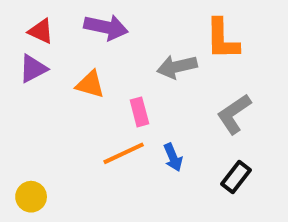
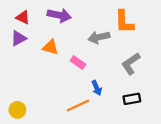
pink rectangle: (139, 112) -> (78, 63), turned -40
orange line: (124, 153) -> (78, 105), moved
black rectangle: (236, 177) -> (132, 99), turned 42

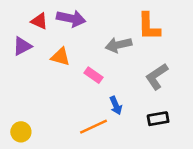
red triangle: (23, 17) -> (39, 21), moved

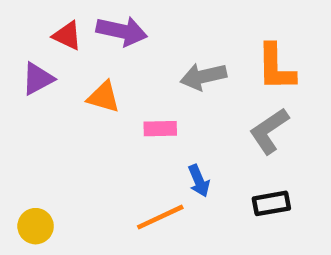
orange L-shape: (149, 26) -> (276, 67), moved
pink rectangle: (93, 75) -> (160, 129), turned -36

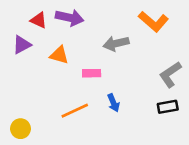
orange L-shape: (276, 67) -> (153, 22), moved, turned -48
gray L-shape: (269, 131) -> (170, 74), moved
black rectangle: (271, 203) -> (168, 107), moved
orange line: (160, 217) -> (75, 111), moved

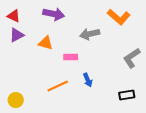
red triangle: (39, 20) -> (14, 16), moved
black rectangle: (168, 107) -> (127, 95), moved

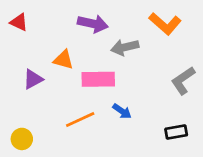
purple arrow: (54, 14) -> (93, 24), moved
purple triangle: (17, 35) -> (33, 79), moved
pink rectangle: (71, 57) -> (98, 79), size x1.6
blue arrow: (88, 80) -> (122, 111), turned -32

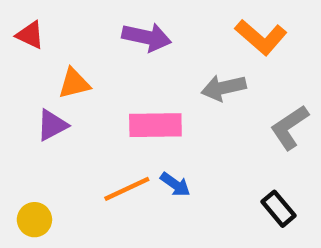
gray arrow: (125, 47) -> (224, 88), moved
orange triangle: (64, 60) -> (74, 83), moved, turned -30
blue arrow: (122, 111) -> (175, 184), moved
black rectangle: (176, 132) -> (279, 209), turned 60

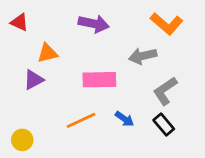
gray L-shape: (290, 127) -> (165, 91), moved
blue arrow: (175, 184) -> (124, 119), moved
black rectangle: (279, 209) -> (164, 125), moved

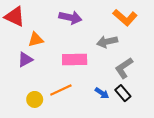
red triangle: (19, 22) -> (15, 16), size x1.5
blue arrow: (124, 119) -> (102, 93), moved
yellow circle: (22, 140) -> (35, 99), moved

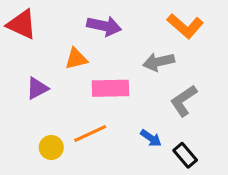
orange triangle: (36, 40) -> (76, 59), moved
black rectangle: (123, 93) -> (185, 155), moved

